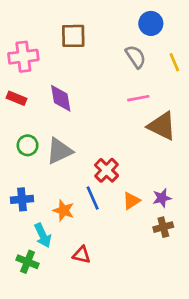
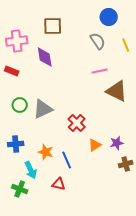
purple diamond: (61, 98) -> (45, 57), moved
blue line: (93, 198) -> (67, 160), moved
brown cross: (163, 227) -> (126, 164), moved

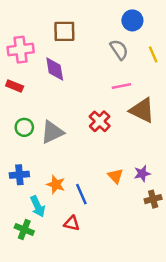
red cross: (77, 123) -> (100, 121), moved
orange triangle: (95, 145) -> (115, 176), turned -40

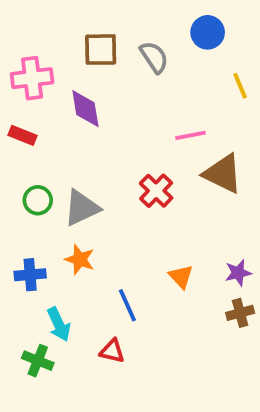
gray semicircle: (119, 50) -> (154, 57), moved
purple star: (142, 174) -> (238, 273), moved
orange star: (56, 184) -> (80, 259), moved

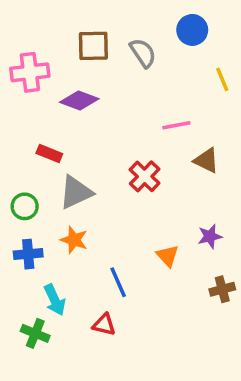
purple diamond: (85, 109) -> (79, 101), turned -60
red rectangle: (22, 135) -> (49, 153), moved
brown triangle: (223, 174) -> (206, 161), size x0.7
green circle: (38, 200) -> (25, 206), moved
purple star: (238, 273) -> (210, 236), moved

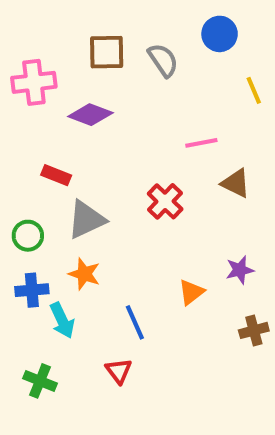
orange triangle: (168, 256) -> (191, 292), turned 35
cyan arrow: (55, 300) -> (62, 320), moved
red triangle: (104, 325) -> (119, 371), turned 40

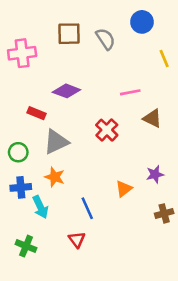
purple diamond: (90, 115) -> (66, 91), moved

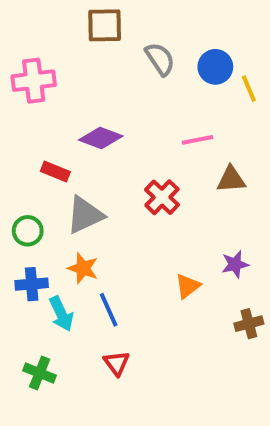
blue circle: (142, 22) -> (215, 67), moved
brown square: (69, 34) -> (105, 25), moved
brown triangle: (152, 118) -> (231, 179), turned -30
blue line: (87, 208) -> (109, 310), moved

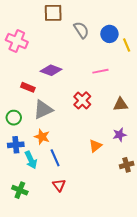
pink cross: (34, 81) -> (17, 41), turned 30
brown triangle: (231, 179) -> (121, 104), moved

